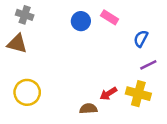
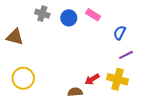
gray cross: (25, 15) -> (42, 14), moved

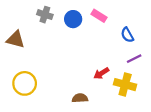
blue semicircle: (120, 33) -> (127, 35), turned -56
red arrow: (92, 79) -> (101, 73), moved

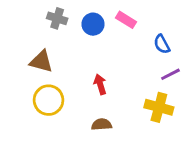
brown triangle: (16, 39) -> (41, 61), moved
red arrow: (101, 73) -> (100, 84), moved, turned 105
yellow circle: (25, 83) -> (49, 100), moved

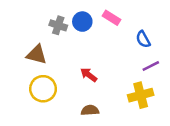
gray cross: (57, 18) -> (58, 25), moved
red arrow: (100, 84) -> (89, 75), turned -36
yellow cross: (159, 107) -> (141, 95), turned -30

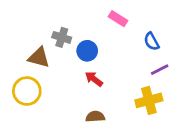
blue circle: (82, 22) -> (87, 51), moved
gray cross: (58, 25) -> (62, 37), moved
yellow circle: (43, 89) -> (27, 91), moved

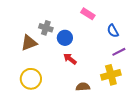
brown triangle: (39, 58) -> (29, 43), turned -36
yellow circle: (27, 91) -> (31, 79), moved
brown semicircle: (95, 117) -> (83, 87), moved

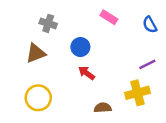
gray cross: (46, 28) -> (48, 23), moved
blue semicircle: (113, 31) -> (150, 25), moved

